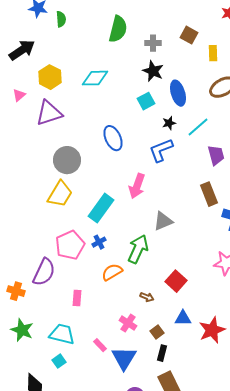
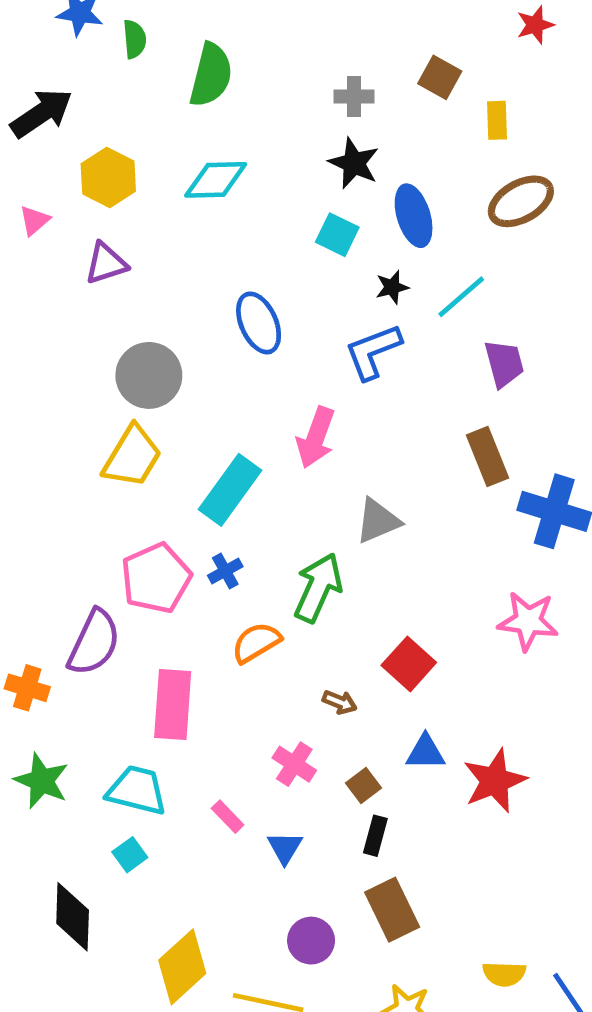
green semicircle: (118, 29) -> (211, 75), moved
cyan square: (146, 101) -> (337, 235), turned -36
purple triangle: (49, 113) -> (106, 263), size x0.7
pink rectangle: (77, 298) -> (173, 704), size x1.8
blue triangle: (124, 358) -> (285, 848), size x0.6

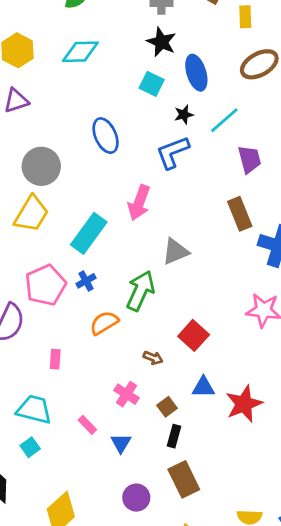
pink rectangle: (173, 704) -> (55, 359), size x0.5

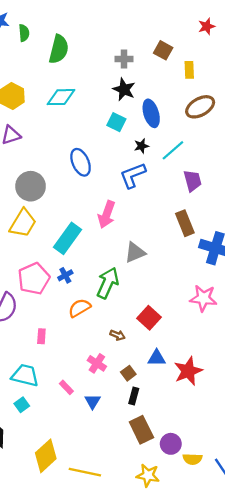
purple circle: (136, 498) -> (171, 444), moved

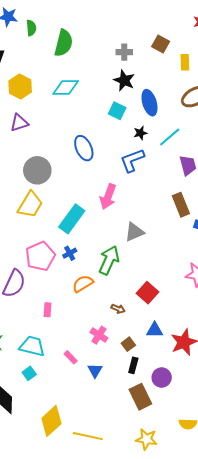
purple circle: (171, 444) -> (162, 377), moved

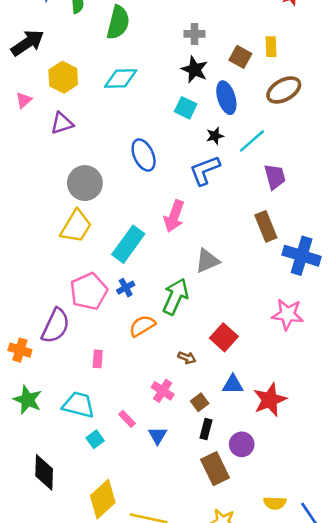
brown square: (161, 44) -> (240, 57), moved
cyan square: (29, 373) -> (95, 439), moved

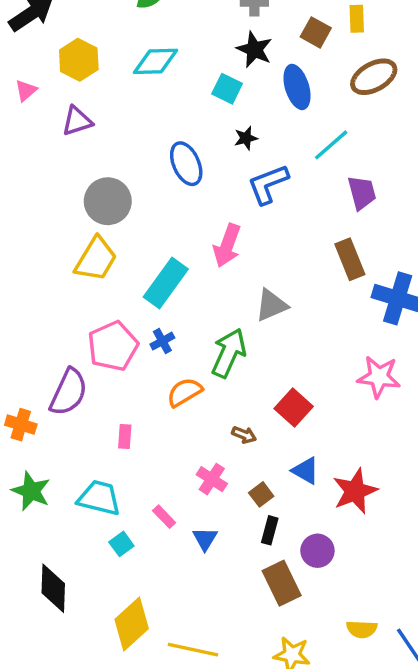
cyan square: (186, 108) -> (227, 89), moved
black star: (215, 136) -> (246, 138), moved
blue triangle: (233, 384) -> (306, 471), turned 30

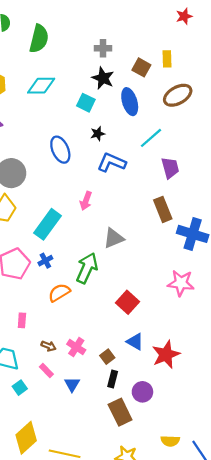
blue L-shape: (268, 184) -> (112, 162), turned 44
pink arrow: (227, 246) -> (86, 201), size x0.7
brown arrow: (244, 435) -> (49, 346), moved

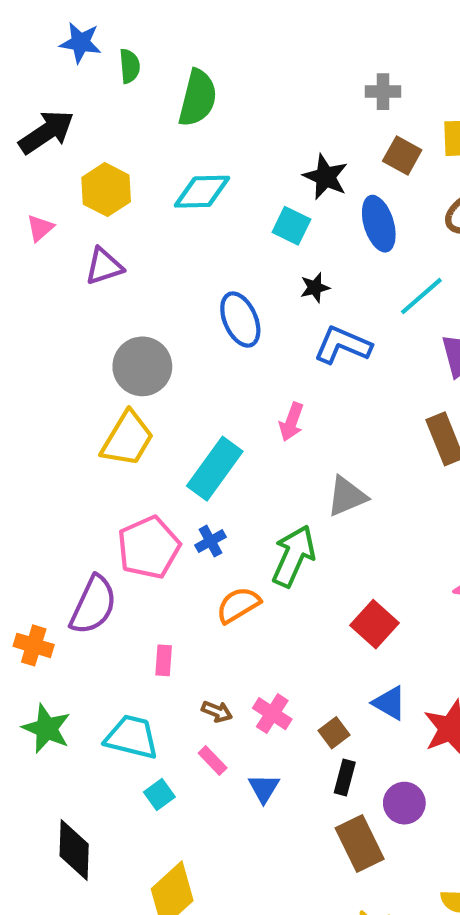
gray cross: (103, 48) -> (383, 92), moved

